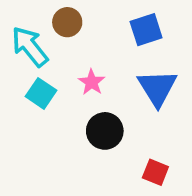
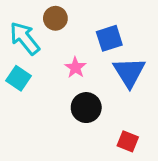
blue square: (146, 30) -> (109, 38), moved
cyan square: (41, 93) -> (18, 78), moved

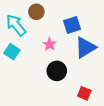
blue triangle: (129, 72) -> (85, 47), turned 30

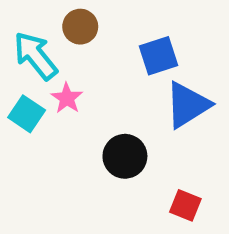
pink star: (50, 44) -> (67, 98), moved

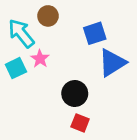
cyan square: (27, 114) -> (16, 68), turned 30
red square: (185, 205) -> (80, 123), moved

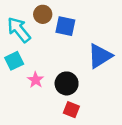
blue square: (95, 33) -> (65, 26), moved, turned 30
pink star: (40, 59) -> (36, 80), moved

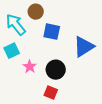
blue square: (65, 26) -> (52, 32), moved
red square: (71, 110) -> (51, 93), moved

